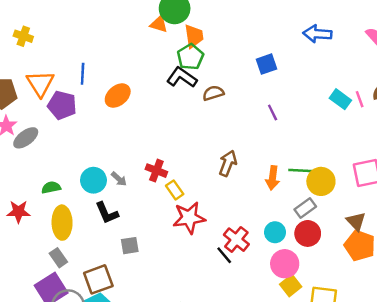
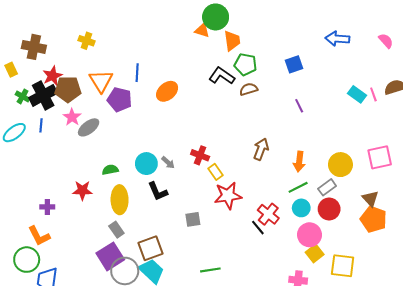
green pentagon: (190, 57) -> (245, 64), moved, turned -30
green line: (300, 171) -> (298, 187), moved, turned -30
gray square: (130, 246) -> (193, 219), moved

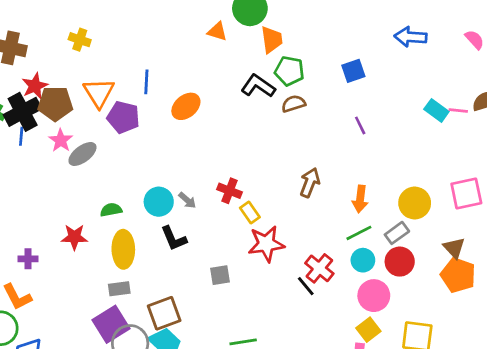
orange triangle: (202, 30) -> (217, 31), moved
pink line: (373, 94) -> (458, 110), turned -64
blue line: (41, 125) -> (21, 136), moved
gray rectangle: (116, 230) -> (119, 289), turned -63
yellow square: (315, 253) -> (368, 330), moved

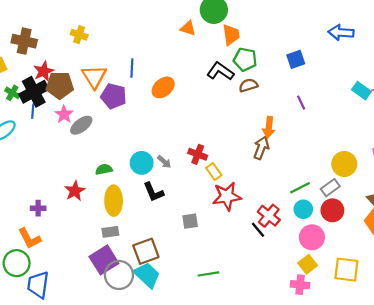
orange arrow: (360, 199) -> (269, 127), moved
red star: (74, 237) -> (75, 191), turned -30

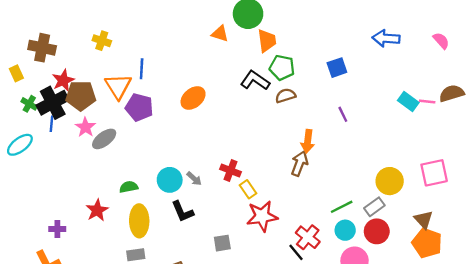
blue line: (132, 68) -> (142, 69), moved

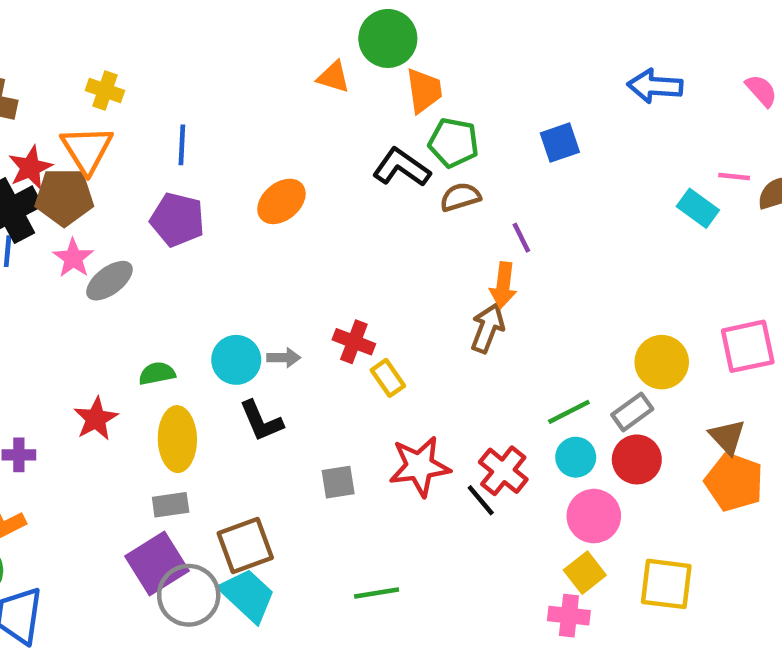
orange triangle: (118, 86) -> (87, 149), moved
pink line: (427, 101) -> (734, 177), moved
purple line: (343, 114) -> (521, 238), moved
gray arrow: (194, 179) -> (284, 358), turned -42
red star: (262, 216) -> (420, 466), moved

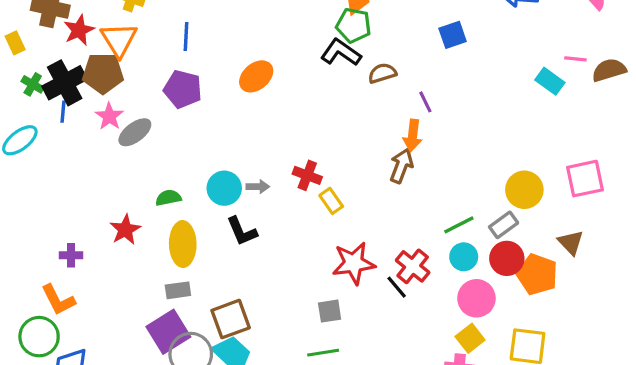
green pentagon: (453, 143) -> (354, 25), moved
red star: (30, 167) -> (79, 30), moved
gray square: (338, 482) -> (330, 311), moved
orange pentagon: (734, 482) -> (537, 274), moved

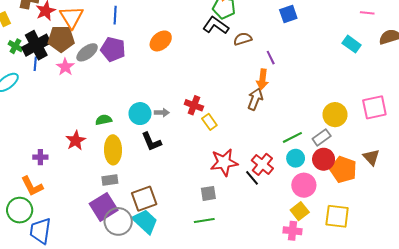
pink line: (575, 59) -> (367, 13), moved
gray ellipse: (135, 132) -> (87, 52), moved
brown triangle: (571, 242) -> (371, 157), moved

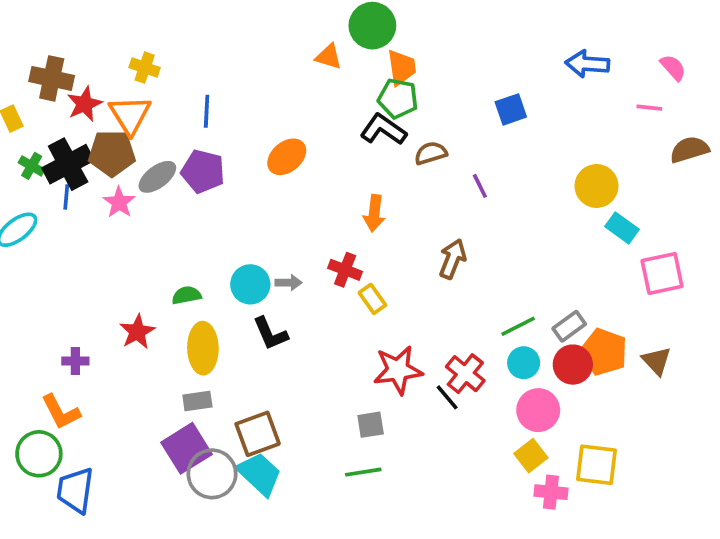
cyan rectangle: (352, 44) -> (622, 228), moved
orange arrow: (262, 79) -> (374, 213), moved
yellow circle: (335, 115) -> (597, 186), moved
orange pentagon: (343, 170) -> (604, 352), moved
pink cross: (292, 231) -> (551, 492), moved

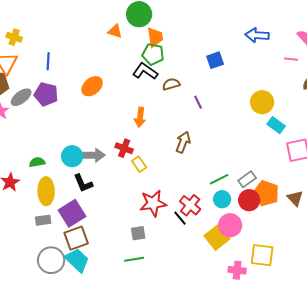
gray arrow: (289, 283) -> (93, 155), size x1.6
purple square: (187, 448) -> (72, 213), moved
yellow square: (531, 456) -> (217, 237), moved, size x1.4

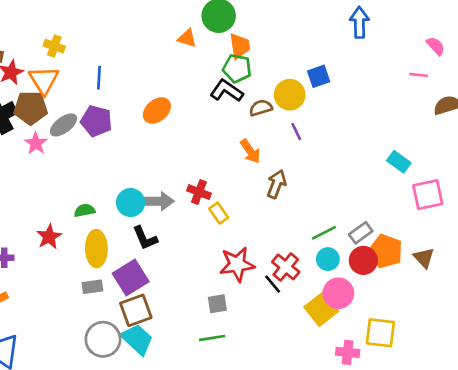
blue arrow: (257, 35) -> (359, 22), moved, turned 85
yellow circle: (262, 102) -> (290, 95), moved
orange arrow: (140, 117) -> (250, 151), moved, turned -42

